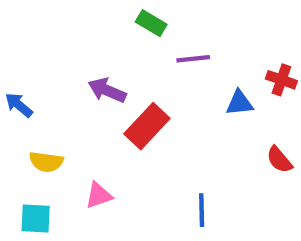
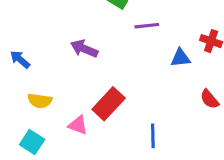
red rectangle: (147, 126) -> (109, 104), moved
pink triangle: (99, 195) -> (78, 125), turned 40
cyan square: (36, 218) -> (32, 142), turned 30

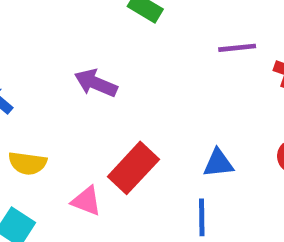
purple line: (147, 26) -> (237, 48), moved
blue triangle: (180, 58) -> (218, 163), moved

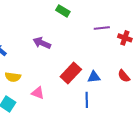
red rectangle: (133, 168) -> (71, 73), moved

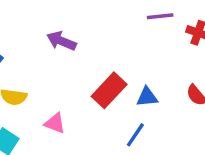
blue line: (87, 100) -> (135, 135), turned 35

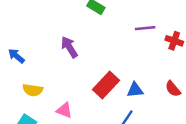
purple arrow: (61, 41) -> (69, 47), turned 35

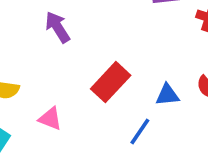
blue triangle: (135, 90) -> (167, 95), moved

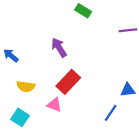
red rectangle: (111, 82) -> (68, 82), moved

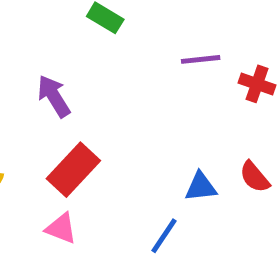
pink triangle: (54, 105) -> (61, 228), moved

